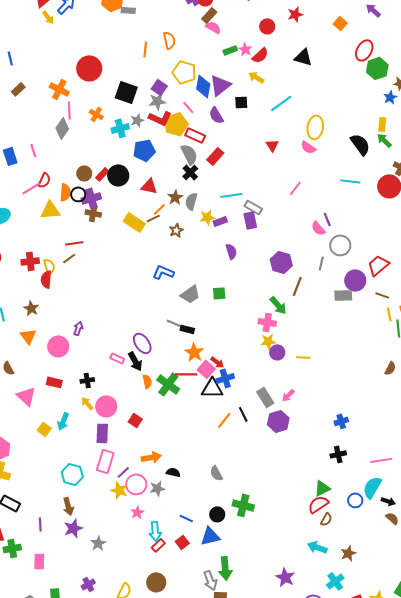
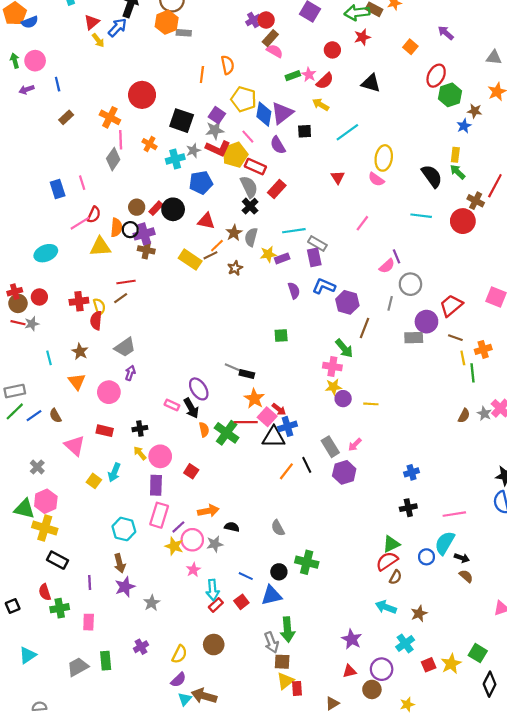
pink semicircle: (318, 228) -> (387, 266), turned -91
blue L-shape: (163, 272) -> (324, 286), moved
gray trapezoid: (190, 294) -> (125, 347), moved

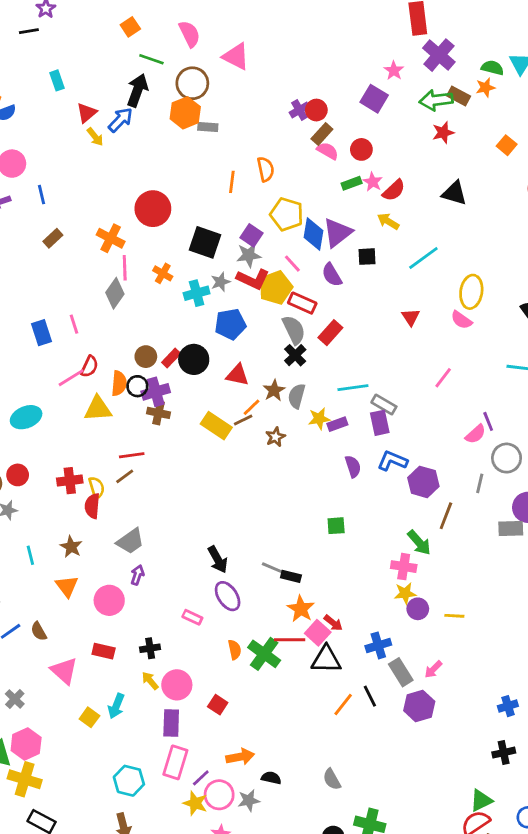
red circle: (332, 50) -> (361, 149), moved
black arrow: (191, 408) -> (218, 559), moved
blue cross: (287, 426) -> (378, 645), moved

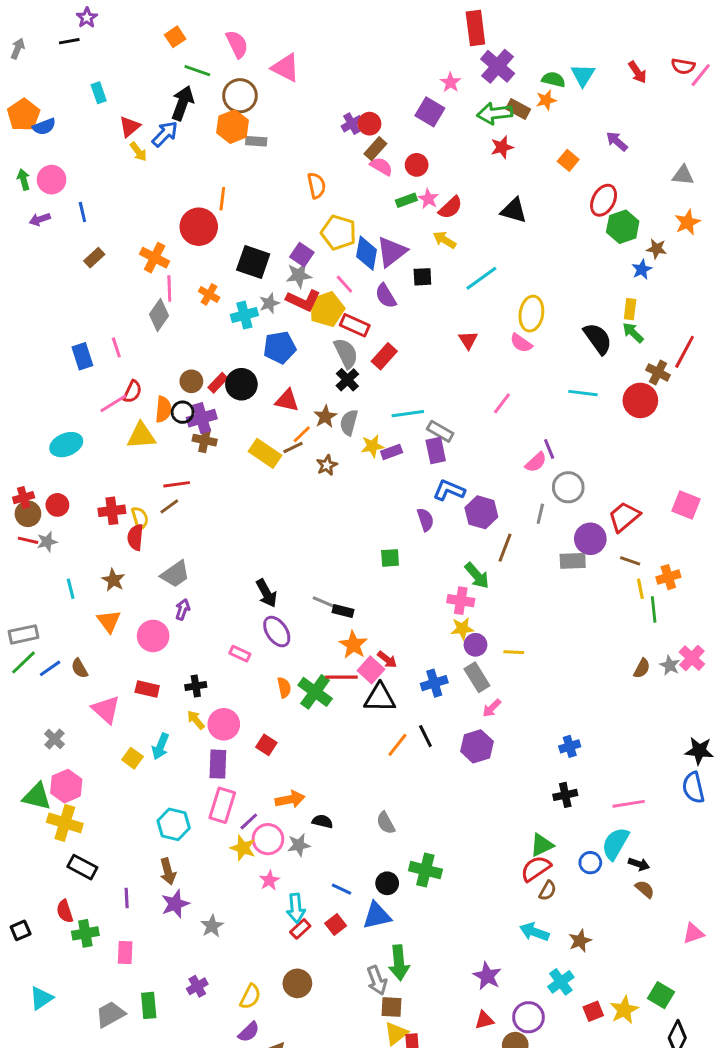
orange line: (232, 182) -> (222, 199), moved
purple semicircle: (353, 466) -> (425, 520), moved
gray rectangle: (401, 672) -> (477, 677), moved

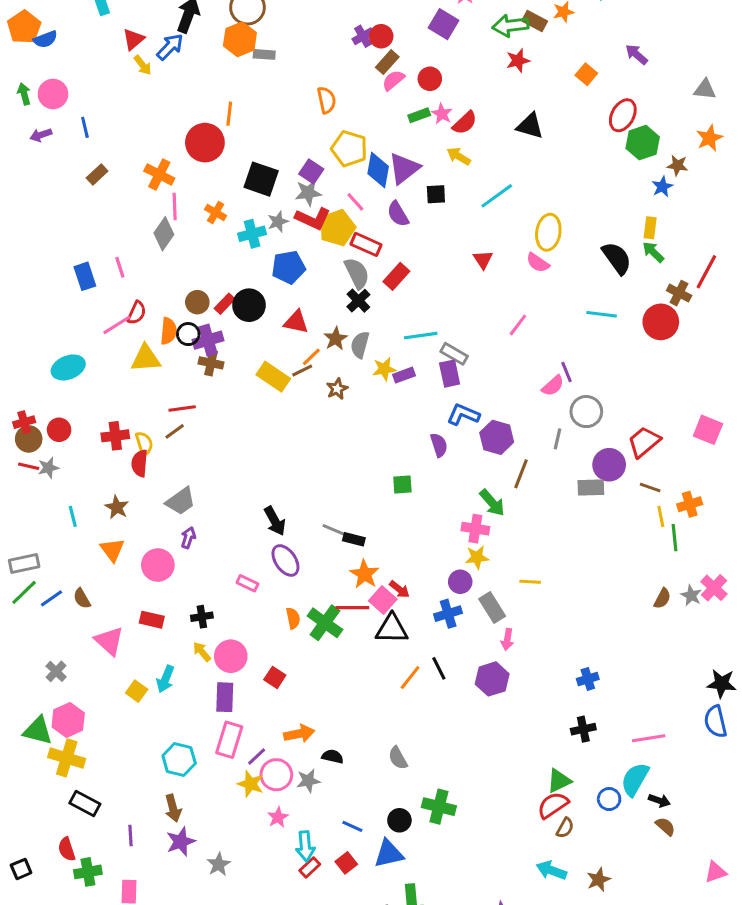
pink semicircle: (381, 166) -> (393, 80), turned -70
purple circle: (475, 645) -> (460, 582), moved
pink arrow: (492, 708) -> (507, 639), turned -36

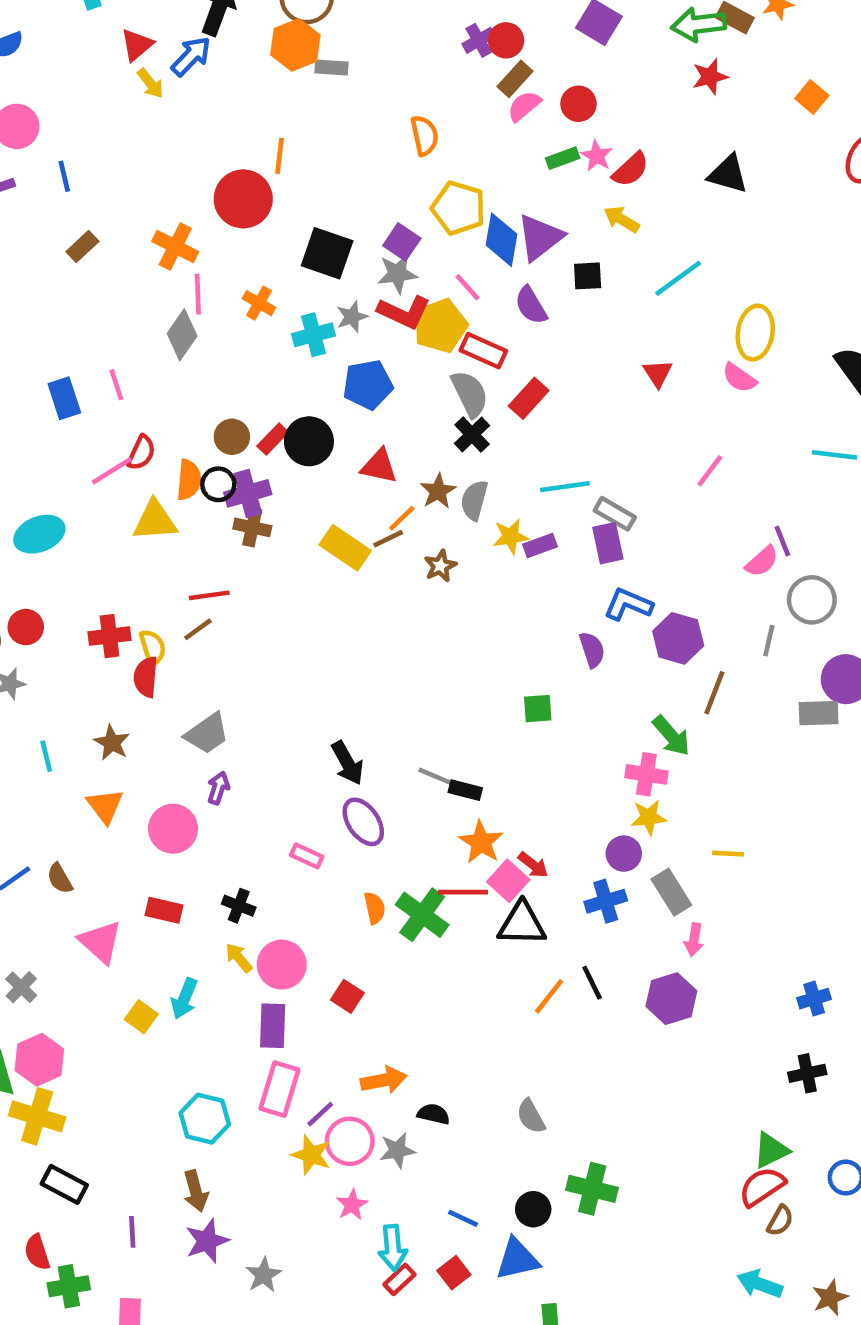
black cross: (202, 617) -> (239, 906), turned 30

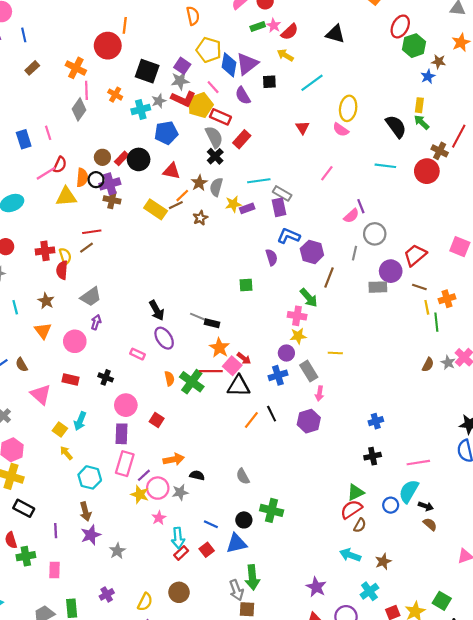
yellow arrow: (239, 958) -> (66, 453), moved

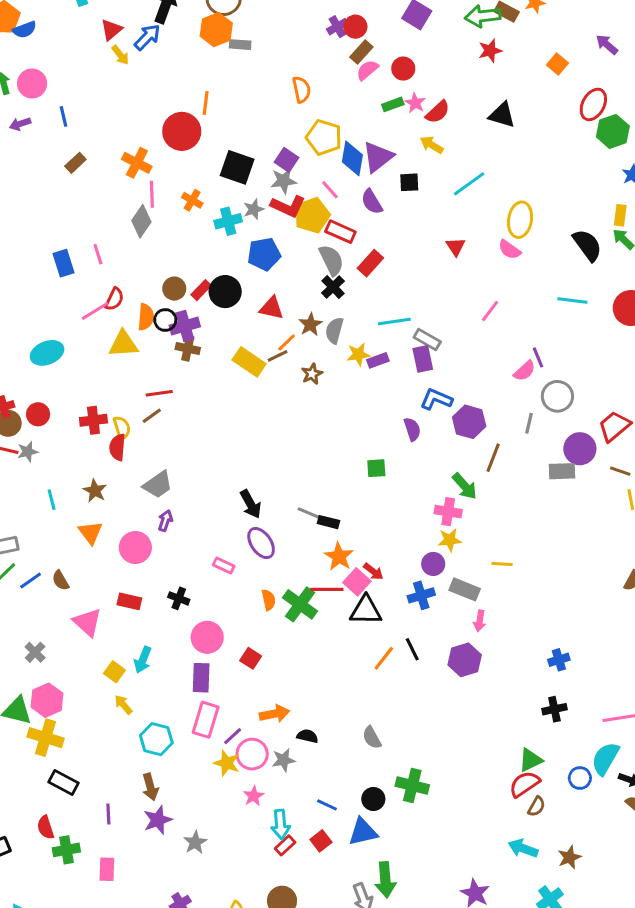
gray rectangle: (309, 371) -> (465, 589), turned -36

